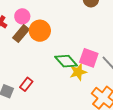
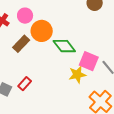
brown rectangle: (21, 34) -> (21, 44), moved
green diamond: (66, 61) -> (64, 46), moved

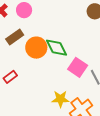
orange circle: (42, 31) -> (36, 48), moved
yellow star: (77, 75) -> (60, 99), moved

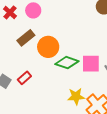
green diamond: (56, 48) -> (67, 63), moved, turned -40
pink square: (78, 67) -> (91, 64), turned -30

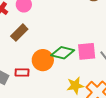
orange circle: (48, 47) -> (43, 60), moved
red rectangle: (24, 78) -> (22, 72), turned 48

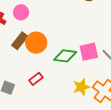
orange circle: (43, 60) -> (36, 43), moved
red rectangle: (22, 72) -> (36, 79), moved, turned -32

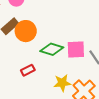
red rectangle: (36, 79) -> (28, 70), moved

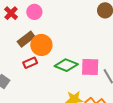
red rectangle: (28, 70) -> (30, 63), moved

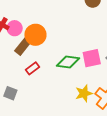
pink circle: (34, 12) -> (15, 28), moved
orange circle: (41, 45) -> (35, 35), moved

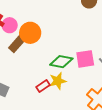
red rectangle: (33, 68) -> (43, 86), moved
yellow star: (84, 93) -> (58, 81), moved

